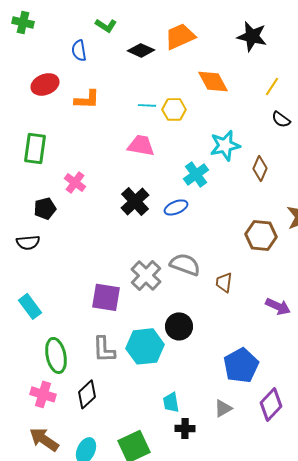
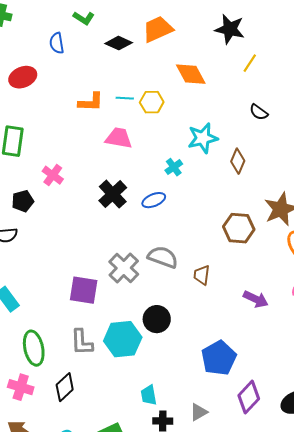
yellow line: (272, 86) -> (250, 63), moved
orange L-shape: (87, 99) -> (91, 102), moved
cyan cross: (196, 174) -> (174, 167), size x0.7
gray triangle: (223, 408) -> (199, 412), moved

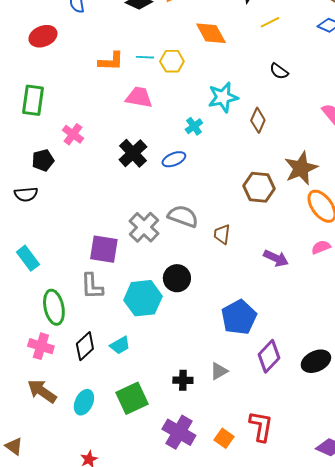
yellow line: (250, 63) -> (270, 22), turned 30
gray L-shape: (82, 342) -> (92, 286), moved
cyan trapezoid: (149, 395) -> (120, 345), moved, turned -110

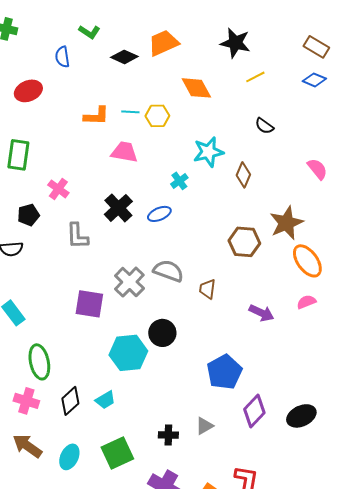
gray L-shape: (92, 286) -> (77, 236), moved

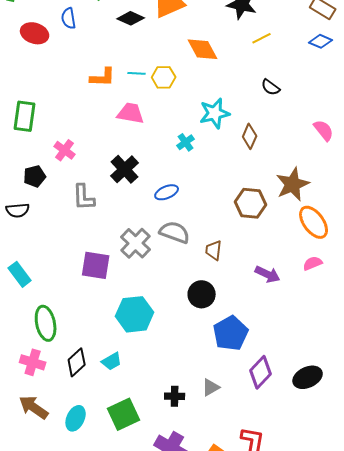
red ellipse: (28, 91) -> (35, 33), moved, turned 40
blue ellipse: (159, 214) -> (167, 192), moved
black circle: (162, 333) -> (202, 294), moved

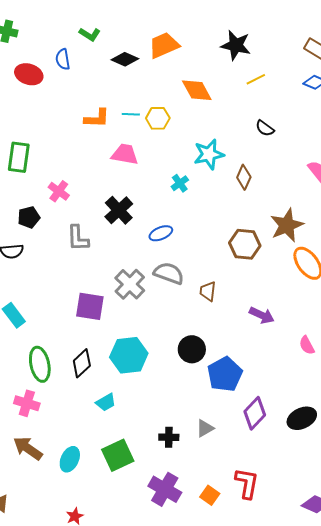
pink semicircle: (313, 263) -> (307, 345), moved, turned -96
black circle: (202, 294) -> (192, 349), moved
black diamond: (77, 362) -> (82, 363), moved

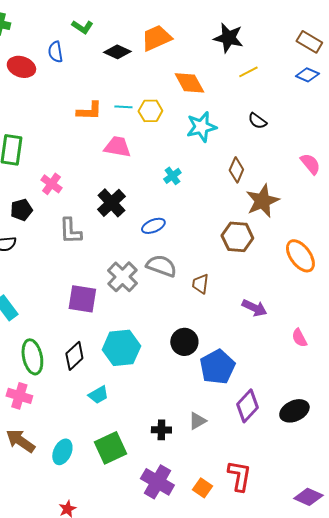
cyan star: (209, 154) -> (201, 127), moved
brown star: (287, 225) -> (262, 201), moved

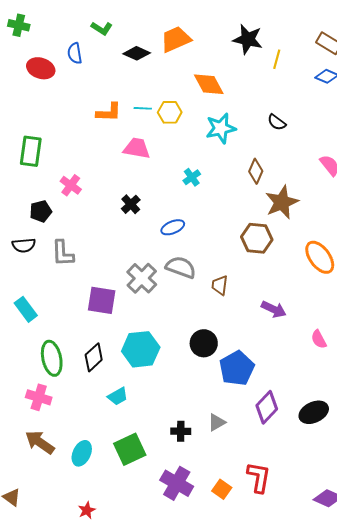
yellow line: (248, 72) -> (277, 59), moved, turned -48
black cross: (111, 203) -> (131, 204), size x0.7
gray L-shape: (70, 231) -> (63, 253), moved

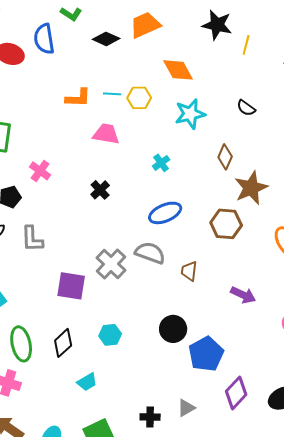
blue semicircle: (75, 53) -> (44, 39), size x1.4
blue ellipse: (173, 227) -> (165, 213), moved, size x1.4
cyan hexagon: (141, 349) -> (110, 335), size x0.6

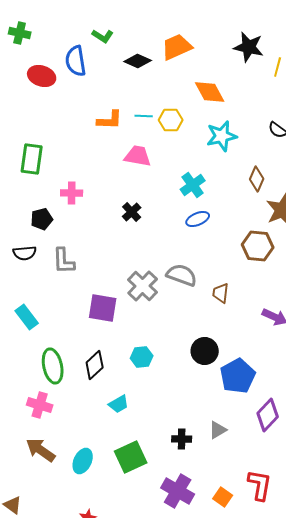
cyan cross: (161, 163) -> (193, 185), size x1.4
pink cross: (40, 171) -> (72, 193), turned -35
blue ellipse: (165, 213) -> (198, 219), moved, size x0.7

